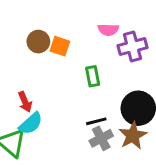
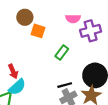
brown circle: (38, 42) -> (25, 17), moved
green rectangle: (93, 76) -> (62, 52), turned 48

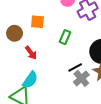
brown circle: (25, 17) -> (15, 33), moved
red arrow: (13, 71) -> (31, 53), moved

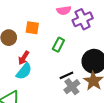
red arrow: (31, 53) -> (24, 58), turned 64
cyan semicircle: (30, 80) -> (24, 71), moved

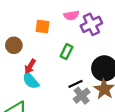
orange square: (32, 28) -> (42, 27), moved
cyan semicircle: (24, 71) -> (31, 80), turned 102

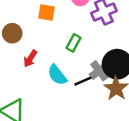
cyan semicircle: (31, 80) -> (57, 75), moved
gray cross: (82, 96) -> (99, 71), moved

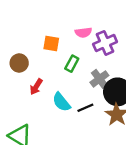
green rectangle: (74, 43) -> (72, 64), moved
gray cross: (99, 71) -> (99, 79), moved

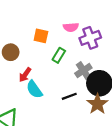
cyan semicircle: (61, 102) -> (34, 89), moved

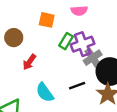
purple cross: (90, 38) -> (82, 44), moved
cyan semicircle: (34, 89) -> (45, 92), moved

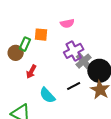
green rectangle: (66, 41) -> (25, 44), moved

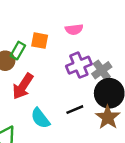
gray cross: (84, 61) -> (102, 70), moved
red arrow: (31, 72) -> (23, 86), size x1.5

